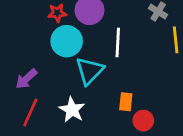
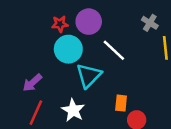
white line: (118, 43) -> (114, 50), turned -50

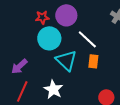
cyan triangle: (89, 76) -> (66, 60), turned -30
orange rectangle: (121, 103) -> (93, 61), moved

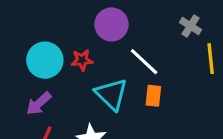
red star: (42, 17) -> (82, 60), moved
cyan circle: (49, 38) -> (45, 60), moved

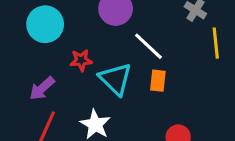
cyan circle: (45, 60) -> (45, 24), moved
red star: (82, 60) -> (81, 60), moved

